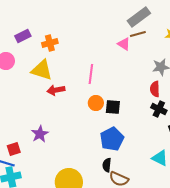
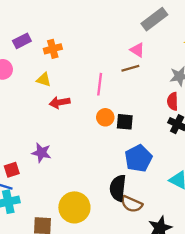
brown line: (138, 34) -> (130, 68), moved
yellow triangle: (42, 70) -> (44, 80), size x0.6
purple star: (40, 134) -> (41, 153), turned -30
blue pentagon: (112, 139) -> (138, 158), moved
black semicircle: (107, 165) -> (118, 188), size x1.6

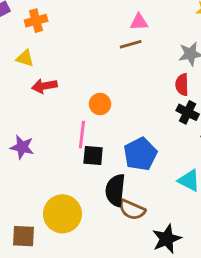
pink triangle: (137, 50) -> (139, 22), turned -35
pink line: (100, 84) -> (82, 135), moved
black square: (125, 122) -> (93, 155), moved

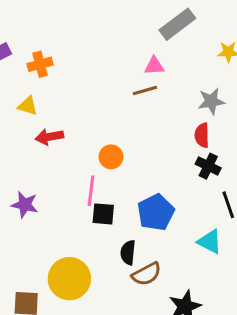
black semicircle: (115, 190) -> (128, 252), size x0.7
brown semicircle: (132, 210) -> (146, 274), turned -52

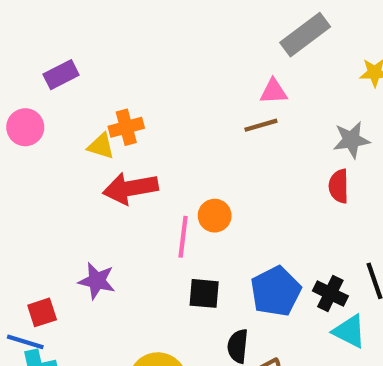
orange cross: (40, 64) -> (126, 127), moved
red arrow: (49, 137) -> (130, 188), size x1.4
black cross: (208, 166) -> (330, 293), moved
pink line: (91, 191) -> (183, 237), moved

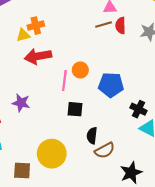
yellow triangle: (101, 146) -> (23, 35), turned -32
red semicircle: (339, 186) -> (121, 26), moved
blue pentagon: (276, 291) -> (111, 85), moved, turned 30

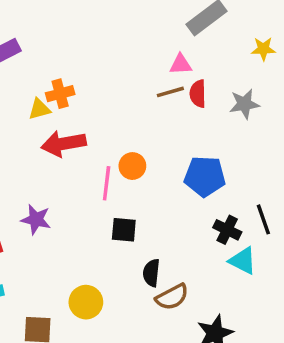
blue pentagon: (111, 85) -> (205, 176), moved
yellow circle: (52, 154) -> (86, 302), size x0.7

